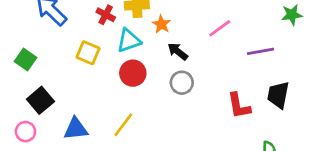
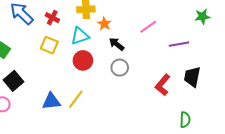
red cross: (106, 15) -> (52, 18), moved
red L-shape: (239, 106) -> (163, 85), turned 50
blue triangle: (76, 129) -> (51, 101), moved

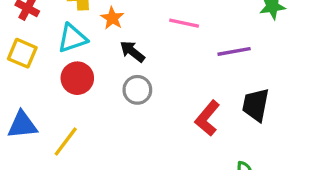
pink line: (148, 27) -> (184, 23), turned 48
blue triangle: (51, 101) -> (22, 125), moved

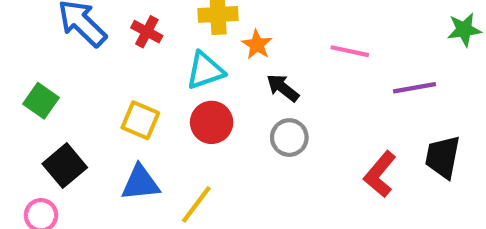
yellow square: (22, 53) -> (140, 120), moved

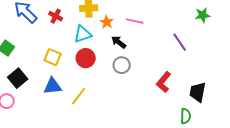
pink line: (350, 51) -> (135, 21), moved
purple line: (415, 88) -> (180, 42), turned 66
black trapezoid: (443, 157) -> (198, 92), moved

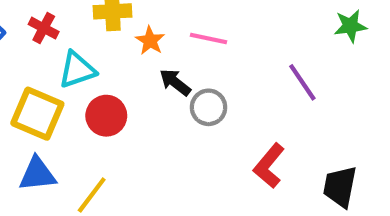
cyan triangle: (83, 34) -> (77, 70), moved
yellow square: (53, 57) -> (37, 114), size x1.4
gray circle: (122, 65) -> (209, 107), moved

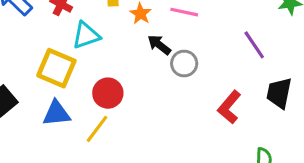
red circle: (106, 116) -> (108, 93), moved
black trapezoid: (340, 187) -> (279, 93), moved

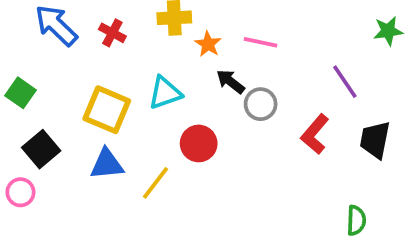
cyan triangle: (86, 35) -> (165, 93), moved
red circle: (108, 93) -> (199, 143), moved
red L-shape: (229, 107) -> (315, 134), moved

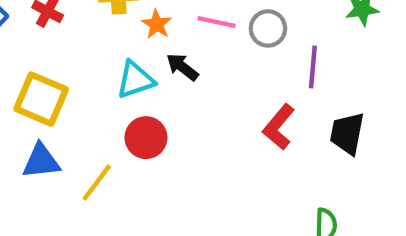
purple line: (345, 82) -> (313, 67), turned 39
cyan triangle: (165, 93) -> (135, 80), moved
gray circle: (261, 104) -> (268, 28), moved

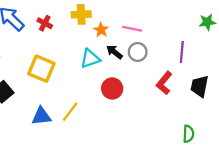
gray circle: (268, 28) -> (138, 52), moved
red circle: (146, 138) -> (112, 88), moved
blue triangle: (41, 161) -> (41, 116), moved

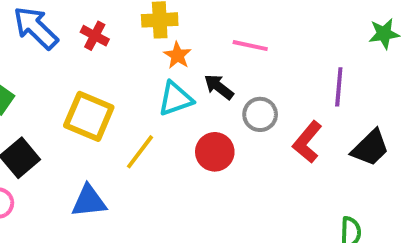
orange star: (101, 30) -> (177, 55), moved
gray circle: (138, 52) -> (260, 114), moved
black trapezoid: (200, 86) -> (370, 148), turned -145
yellow line: (70, 112) -> (140, 152), moved

